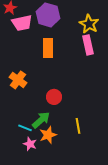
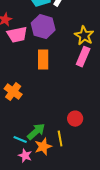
pink rectangle: (88, 45) -> (83, 57), turned 36
red circle: (54, 97) -> (75, 119), moved
yellow line: (78, 126) -> (60, 139), moved

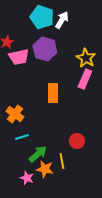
orange rectangle: (43, 60) -> (53, 93), moved
cyan line: (20, 140) -> (22, 137), moved, turned -40
orange star: (43, 147) -> (45, 169), turned 30

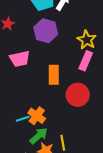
pink trapezoid: (19, 57) -> (20, 59), moved
orange cross: (15, 114) -> (37, 116), moved
red circle: (77, 141) -> (78, 95), moved, size x1.5

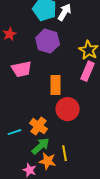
red circle: (78, 95) -> (68, 109), moved
cyan line: (23, 119) -> (15, 132), moved

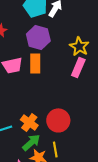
orange rectangle: (56, 85) -> (35, 63), moved
red circle: (68, 109) -> (58, 120), moved

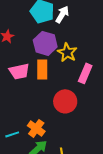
yellow star: (79, 46) -> (67, 52), moved
red circle: (58, 120) -> (65, 101), moved

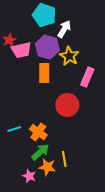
white arrow: (62, 14) -> (64, 29), moved
pink trapezoid: (19, 71) -> (21, 50), moved
cyan line: (12, 134) -> (14, 129), moved

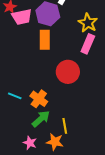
yellow star: (69, 56) -> (88, 23), moved
cyan line: (14, 129) -> (15, 96), turned 40
orange star: (47, 167) -> (55, 142), moved

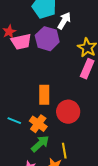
orange rectangle: (45, 40) -> (44, 95), moved
red circle: (68, 72) -> (68, 112), moved

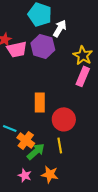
orange cross: (38, 124) -> (26, 140), moved
yellow line: (64, 151) -> (60, 145), moved

